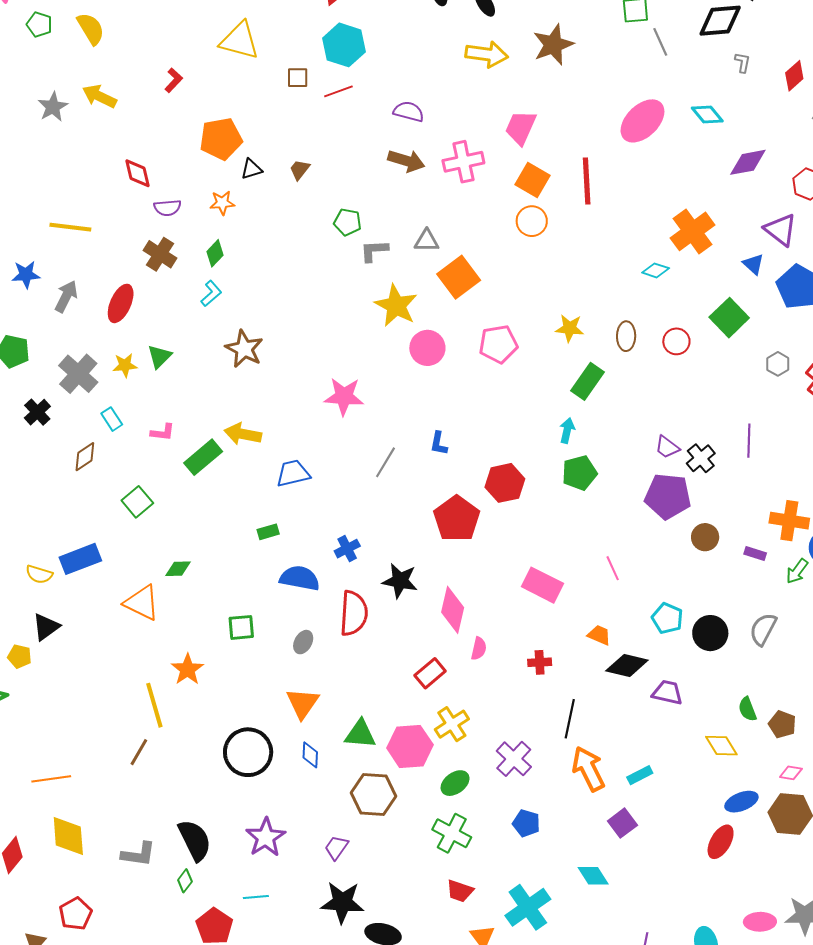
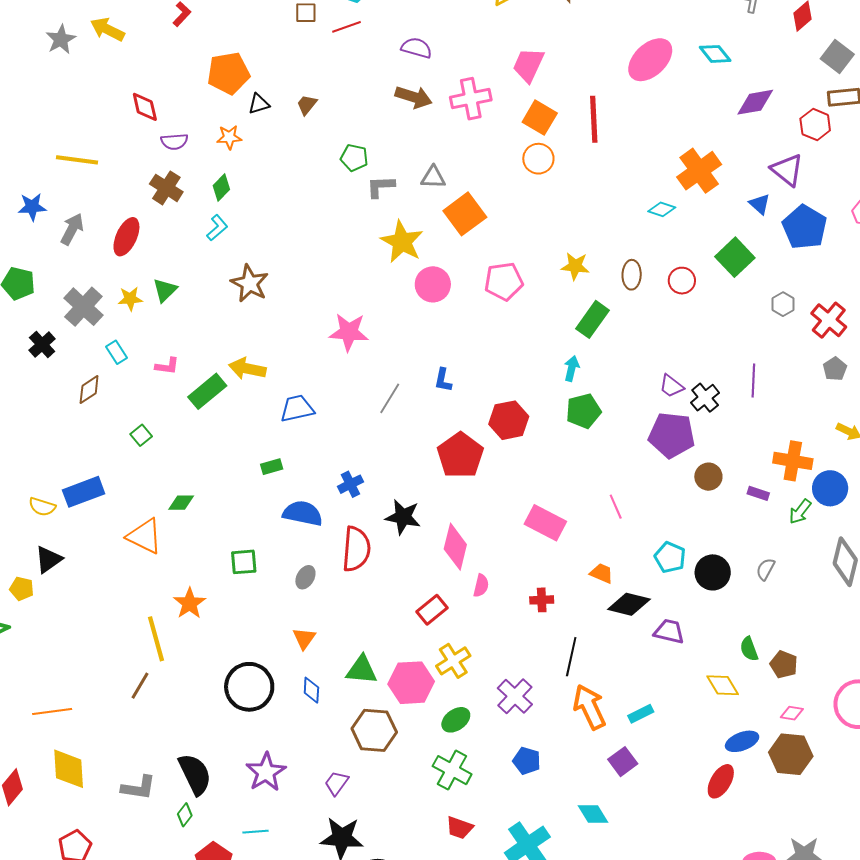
green square: (137, 502) -> (141, 435), size x0.7
gray semicircle: (763, 629) -> (766, 569), size x0.7
orange triangle: (302, 703) -> (304, 638), size x0.7

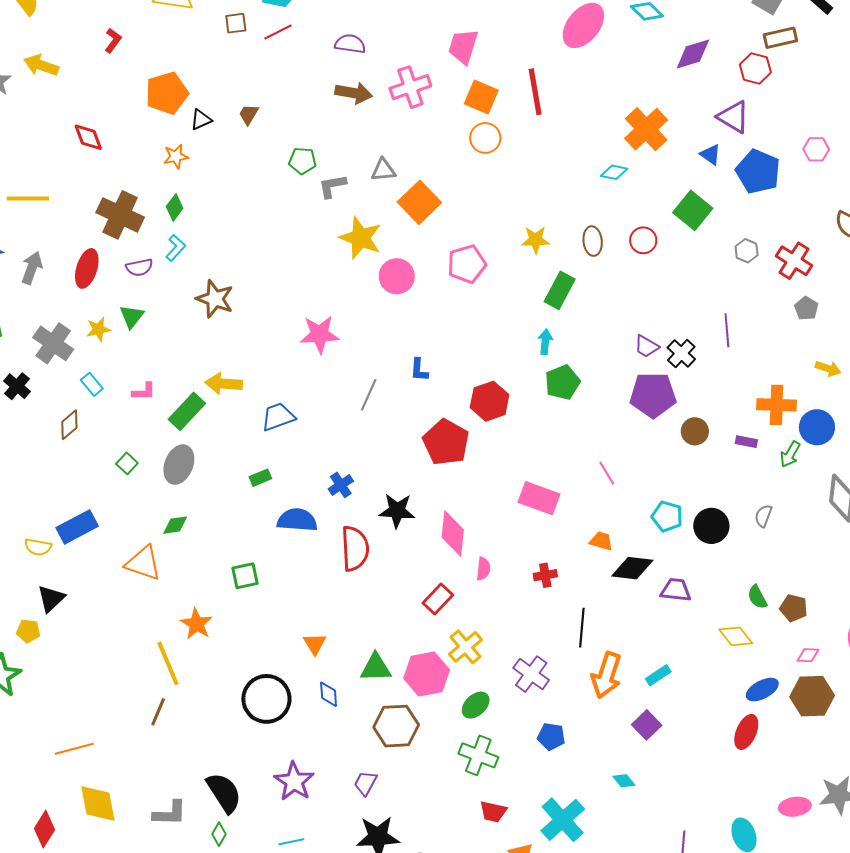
purple semicircle: (174, 142) -> (139, 267), moved
brown cross: (166, 188) -> (120, 215), size x1.4
gray ellipse: (305, 577) -> (179, 465), moved, size x1.6
orange arrow: (589, 707) -> (606, 675), turned -129
cyan diamond: (593, 814) -> (624, 781), size x0.7

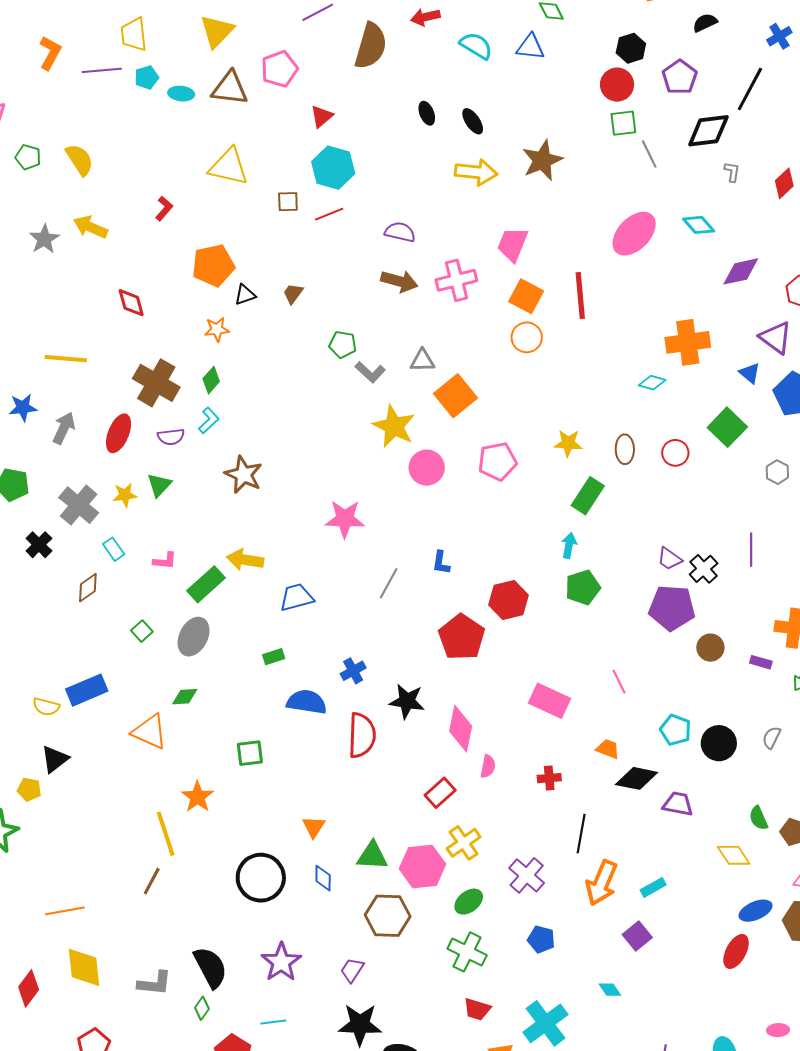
orange cross: (646, 129) -> (688, 342), turned 30
gray L-shape: (332, 186) -> (370, 372), turned -132
pink ellipse: (795, 807) -> (778, 1030), size x0.7

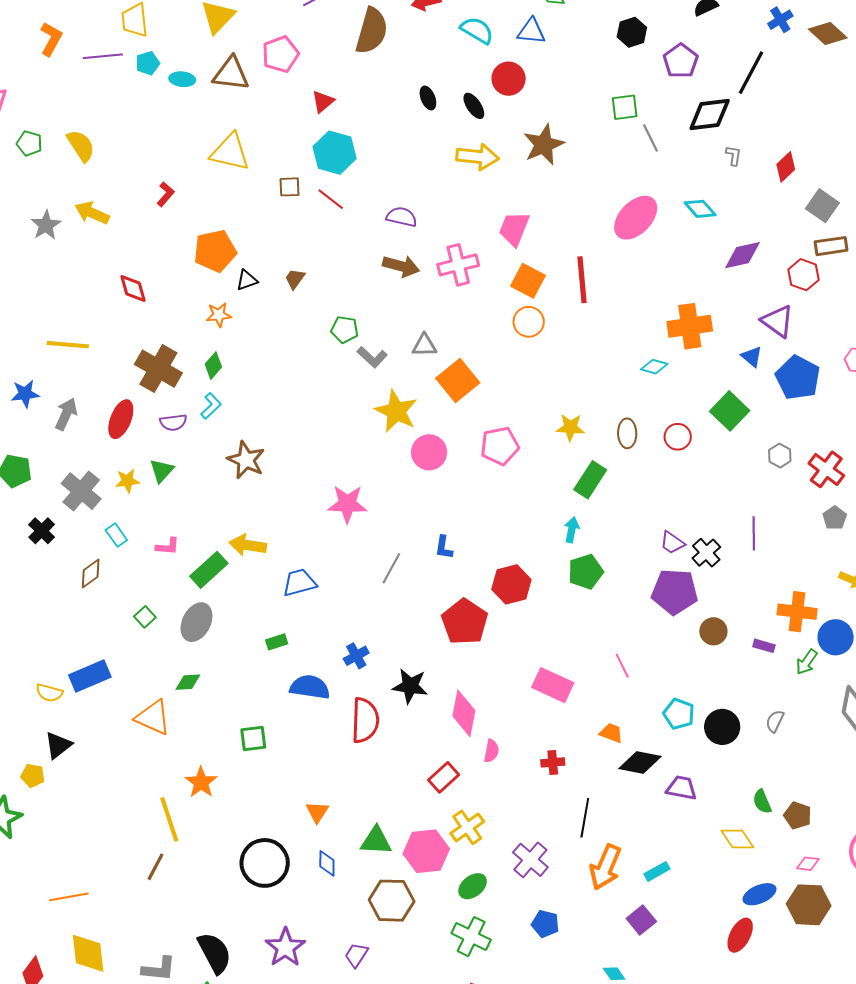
red circle: (617, 85) -> (509, 79), moved
red line: (329, 214) -> (331, 199), turned 60

